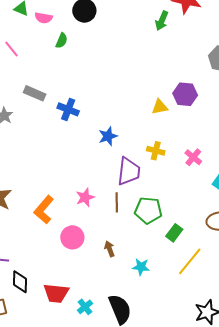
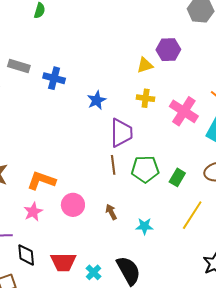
yellow cross: (156, 151) -> (146, 98), moved
pink cross: (193, 157) -> (184, 111), size x1.6
pink star: (85, 197) -> (33, 212), moved
orange L-shape: (44, 210) -> (41, 181), turned 76
green rectangle: (174, 233) -> (177, 177), moved

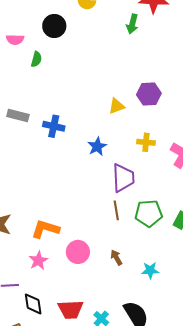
purple hexagon: (168, 50) -> (149, 94), moved
yellow triangle: (145, 65) -> (117, 106), moved

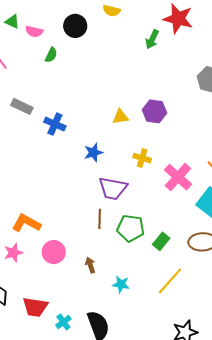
purple trapezoid: (123, 178) -> (113, 188), turned 92

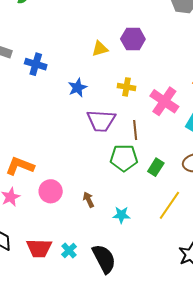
brown line: (100, 219) -> (135, 130), moved
cyan cross: (63, 322) -> (69, 250), moved

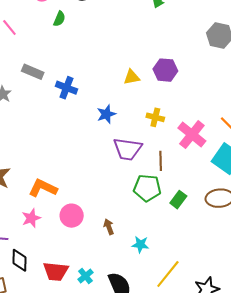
yellow line: (169, 205) -> (168, 274), moved

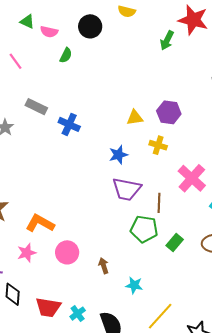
blue star: (106, 114) -> (118, 155), moved
yellow cross: (155, 117) -> (158, 145), moved

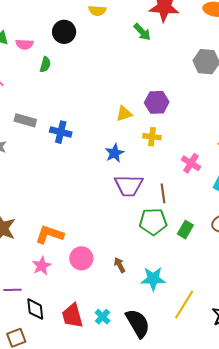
green arrow: (167, 40) -> (142, 32), turned -60
pink cross: (192, 178) -> (191, 163), size x0.7
cyan star: (134, 285) -> (153, 279), size x1.4
red trapezoid: (48, 307) -> (72, 316), turned 76

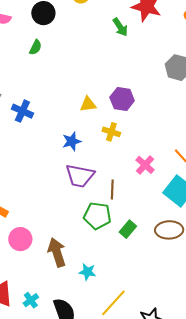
green semicircle: (45, 65) -> (36, 47), moved
brown arrow: (120, 265) -> (57, 252), size x1.8
cyan star: (153, 279) -> (87, 272), size x0.7

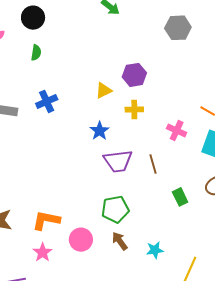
blue cross: (22, 111) -> (47, 101), moved, turned -30
green pentagon: (97, 216) -> (115, 209), moved
green rectangle: (128, 229) -> (180, 197), turned -48
brown arrow: (57, 252) -> (120, 241), size x0.7

